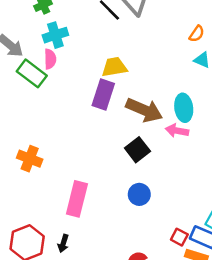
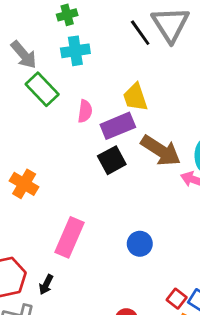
pink semicircle: (50, 59) -> (85, 111), moved
yellow trapezoid: (114, 67) -> (135, 97), turned -108
purple rectangle: (103, 95) -> (118, 126), turned 40
black square: (137, 150) -> (112, 160), moved

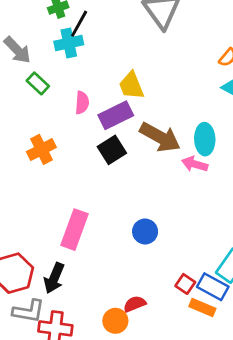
black line: (140, 33) -> (79, 24), moved, turned 68
green rectangle: (42, 89) -> (38, 83), size x0.7
orange cross: (24, 184) -> (41, 149), moved, turned 36
black arrow: (46, 285) -> (54, 278), size x1.5

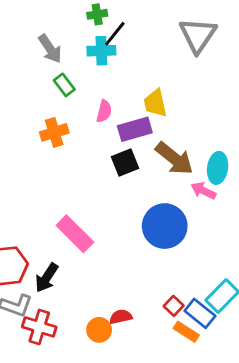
orange cross: (41, 149) -> (54, 132), moved
pink rectangle: (74, 230) -> (75, 234), turned -75
blue circle: (145, 231) -> (165, 226), moved, size x1.8

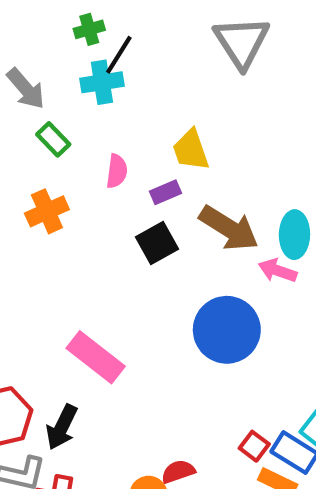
purple rectangle: (135, 129) -> (165, 192), size x0.6

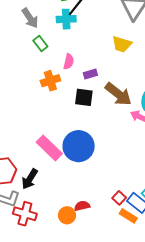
yellow trapezoid: (191, 150) -> (122, 44), moved, turned -60
orange cross: (47, 211) -> (50, 81), moved
black square: (157, 243) -> (84, 97), turned 30
blue circle: (227, 330) -> (79, 146), moved

